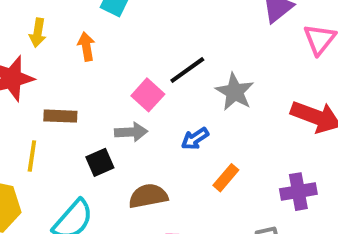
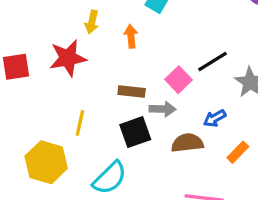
brown rectangle: (60, 116) -> (132, 92), moved
black square: (100, 162) -> (135, 132), size x1.4
brown semicircle: (148, 196) -> (187, 143), moved

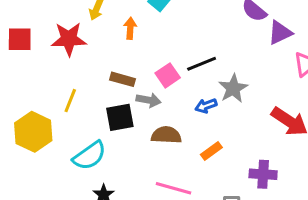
blue arrow: (215, 118) -> (206, 106), moved

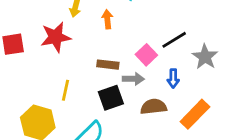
blue arrow: (206, 106) -> (173, 78), moved, turned -60
orange rectangle: (211, 151) -> (195, 114), size x1.6

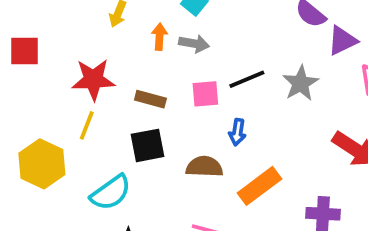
red star: (56, 37) -> (93, 80), moved
pink square: (146, 55) -> (205, 94), turned 30
gray star: (205, 57) -> (301, 83), moved
gray arrow: (133, 79) -> (194, 44), moved

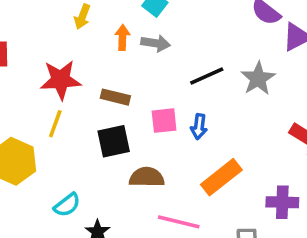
pink square: (205, 94) -> (164, 121), moved
brown semicircle: (204, 167) -> (147, 177), moved
cyan semicircle: (111, 193) -> (67, 205), moved, size x0.7

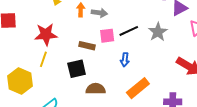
brown rectangle: (115, 97) -> (87, 46), moved
pink square: (164, 121) -> (107, 36), moved

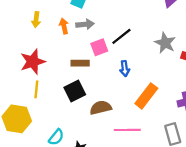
gray star: (158, 32) -> (165, 43), moved

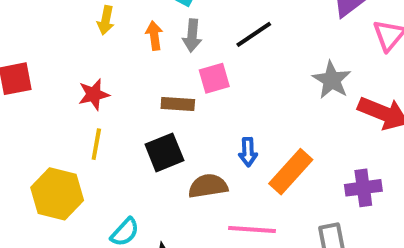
gray arrow: (85, 24) -> (192, 36), turned 96
black line: (121, 36) -> (254, 34), moved
red star: (33, 62) -> (94, 94), size x0.7
blue arrow: (125, 69) -> (248, 152), moved

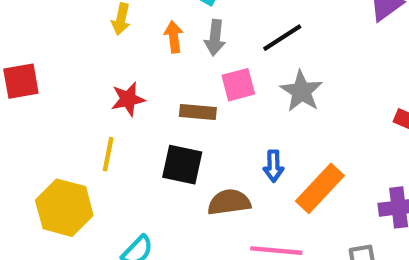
gray star: (332, 80) -> (301, 91), moved
red star: (94, 94) -> (128, 99), moved
black square: (164, 152) -> (182, 165), turned 33

